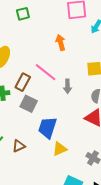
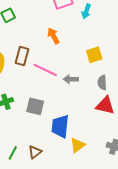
brown rectangle: (23, 82) -> (22, 56), moved
gray arrow: (67, 86) -> (71, 79), turned 104

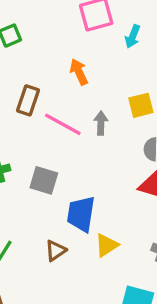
gray arrow: (71, 79) -> (101, 123), moved, turned 88
brown triangle: (35, 152) -> (56, 251), moved

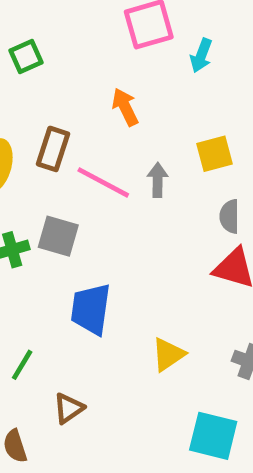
gray square: (44, 180) -> (58, 236), moved
blue trapezoid: (81, 214) -> (91, 309), moved
brown triangle: (56, 251) -> (69, 408), moved

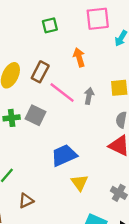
green square: (26, 56) -> (50, 25), moved
blue trapezoid: (91, 309) -> (64, 155), moved, turned 48
yellow triangle: (168, 354) -> (79, 183), turned -42

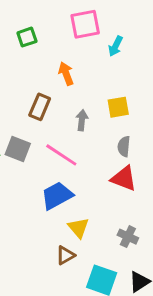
brown rectangle: (40, 72) -> (40, 107), moved
pink line: (62, 93) -> (61, 155), moved
brown triangle: (26, 201) -> (65, 255), moved

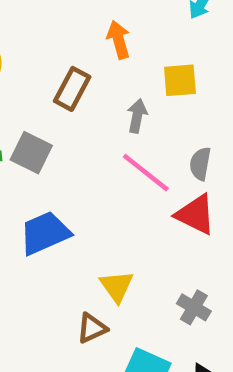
yellow square: (118, 107) -> (180, 80), moved
pink line: (61, 155) -> (146, 173), moved
blue trapezoid: (57, 196) -> (45, 233), moved

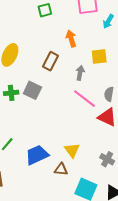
blue trapezoid: (45, 233) -> (37, 155), moved
brown triangle: (92, 328) -> (61, 169), turned 32

